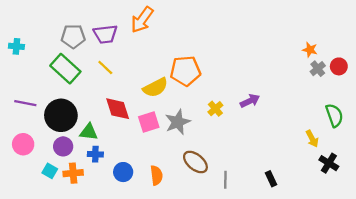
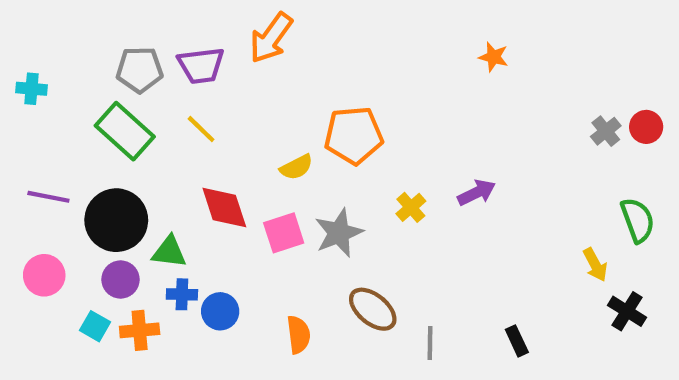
orange star: (310, 50) -> (494, 57), moved
yellow semicircle: (155, 88) -> (296, 167), size x0.7
blue circle: (123, 172) -> (220, 311), moved

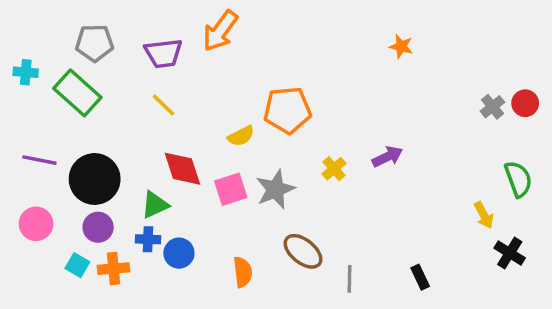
gray pentagon: (140, 70) -> (95, 43), moved
green rectangle: (125, 131) -> (77, 93), moved
green triangle: (169, 252) -> (155, 205), moved, turned -32

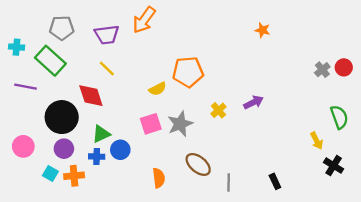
purple line: (39, 160) -> (26, 87), moved
red diamond: (182, 169) -> (91, 96), moved
blue circle: (179, 253) -> (120, 150), moved

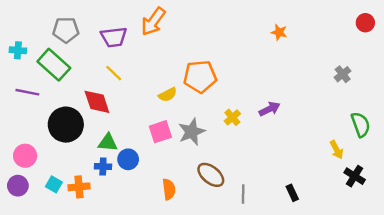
red circle: (344, 67) -> (365, 23), moved
green triangle: (101, 134) -> (108, 143), turned 30
purple circle: (64, 149) -> (18, 186), moved

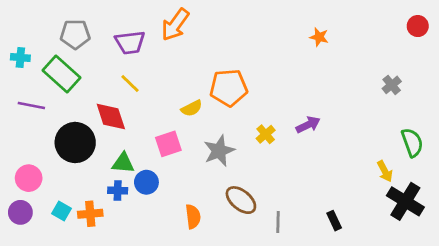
pink square: (160, 132) -> (168, 144), moved
black cross: (355, 176) -> (405, 201), size x1.5

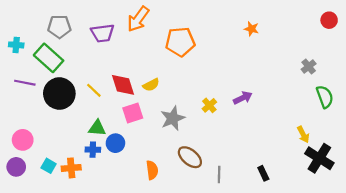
yellow line: (130, 84) -> (94, 90), moved
orange pentagon: (229, 88) -> (180, 42), moved
red diamond: (111, 116) -> (123, 85), moved
black circle: (75, 142) -> (59, 94), moved
green semicircle: (412, 142) -> (325, 97), moved

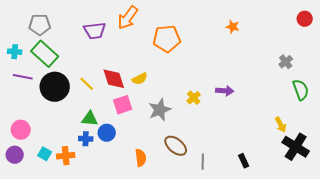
gray pentagon: (59, 27) -> (40, 25), moved
cyan cross: (16, 45) -> (15, 52), moved
purple arrow: (243, 98) -> (225, 91), turned 30

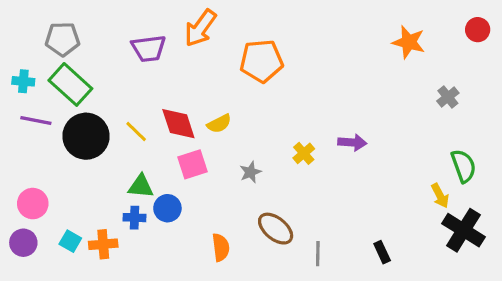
orange star: (233, 27) -> (409, 42), moved, size x1.5
green semicircle: (301, 90) -> (464, 166), moved
gray star: (160, 110) -> (250, 172), size x0.6

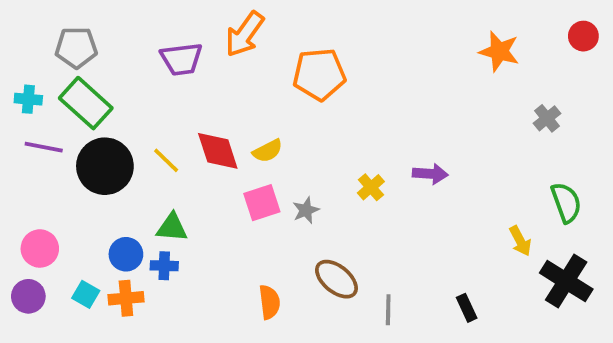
pink square: (193, 164) -> (262, 203), moved
yellow arrow: (440, 196) -> (520, 241), moved
blue circle: (167, 208) -> (126, 254), moved

